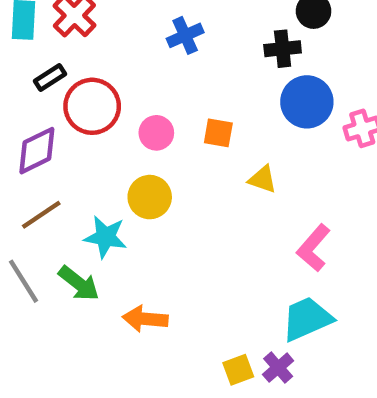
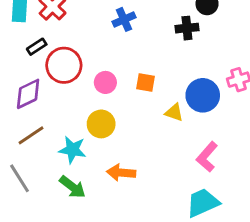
blue circle: (307, 102) -> (203, 95), moved
green arrow: (79, 283) -> (72, 187), moved
orange arrow: (145, 319) -> (121, 173), moved

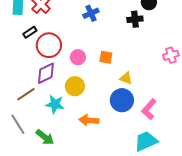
purple diamond: (28, 94) -> (46, 73), moved
blue circle: (203, 95) -> (122, 100), moved
green arrow: (72, 187) -> (45, 137), moved

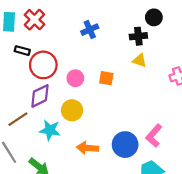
black rectangle: (30, 32) -> (22, 51), turned 48
yellow triangle: (126, 78) -> (139, 61), moved
blue circle: (122, 100) -> (125, 145), moved

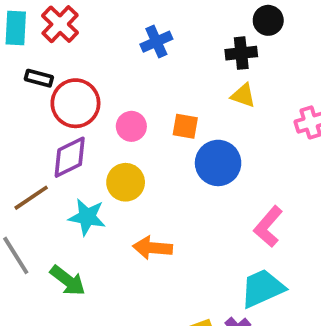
blue circle: (125, 145) -> (218, 163), moved

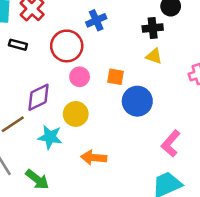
red circle: (75, 103) -> (67, 46), moved

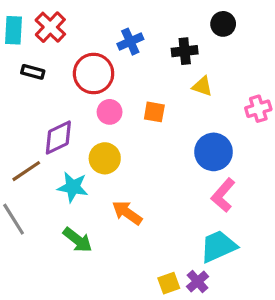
black cross: (153, 28) -> (185, 51), moved
blue circle: (137, 101) -> (214, 152), moved
orange arrow: (94, 158) -> (127, 213), turned 30
green arrow: (37, 179) -> (78, 240), moved

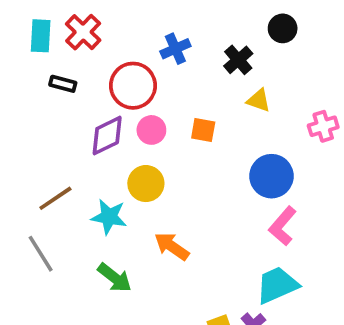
black cross: (185, 51) -> (238, 60), turned -35
purple diamond: (58, 138) -> (107, 136), moved

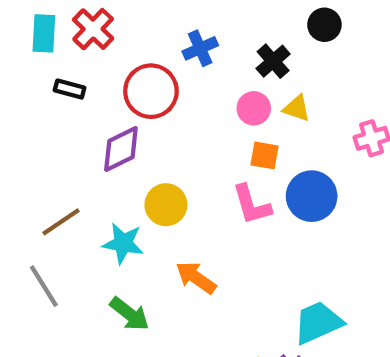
pink circle: (151, 130) -> (254, 108), moved
orange square: (203, 130) -> (264, 155), moved
pink L-shape: (283, 226) -> (252, 205), moved, turned -57

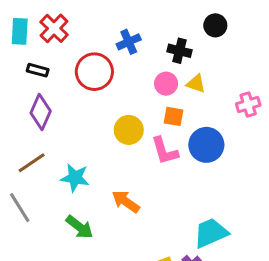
black cross: (273, 61) -> (179, 51), turned -35
purple diamond: (121, 149) -> (41, 112), moved, turned -40
yellow circle: (166, 205) -> (129, 130), moved

